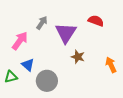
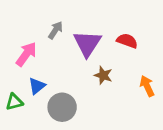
red semicircle: (96, 21) -> (127, 41), moved
blue triangle: (28, 65) -> (37, 86), turned 40

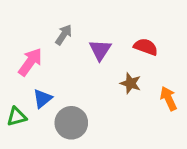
purple triangle: (87, 43) -> (100, 50), size x0.7
brown star: (103, 75) -> (131, 83), moved

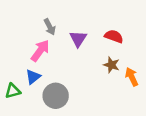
gray arrow: (64, 35) -> (50, 27), turned 119
pink arrow: (30, 62) -> (40, 51), moved
brown star: (131, 83) -> (111, 65), moved

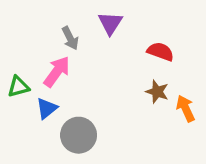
purple triangle: (78, 39) -> (110, 23), moved
green triangle: (13, 91) -> (18, 87), moved

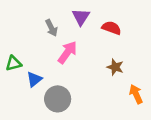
red semicircle: (161, 52) -> (111, 28), moved
pink arrow: (57, 72) -> (67, 52), moved
orange arrow: (186, 108) -> (136, 94), moved

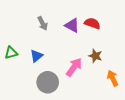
purple triangle: (81, 17) -> (72, 25), moved, turned -35
pink arrow: (67, 52) -> (74, 67), moved
blue triangle: (34, 79) -> (36, 56), moved

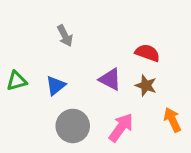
red semicircle: (92, 23) -> (147, 53), moved
purple triangle: (72, 25) -> (110, 79), moved
pink arrow: (74, 67) -> (121, 128), moved

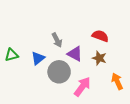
gray arrow: (65, 36) -> (57, 40), moved
gray circle: (73, 126) -> (59, 72), moved

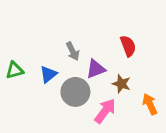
red semicircle: (100, 36) -> (128, 46), turned 49
purple triangle: (75, 54) -> (96, 69), turned -49
brown star: (99, 58) -> (121, 84), moved

